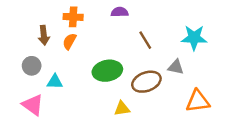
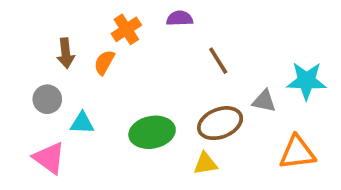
orange cross: (73, 17) -> (126, 29), moved, turned -36
cyan star: (194, 38) -> (306, 81), moved
green ellipse: (107, 71) -> (152, 132), moved
yellow triangle: (122, 109) -> (205, 164), moved

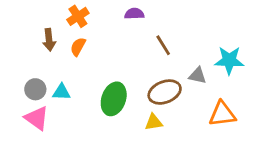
orange cross: (126, 29) -> (78, 16), moved
gray circle: (47, 99) -> (35, 89), moved
green ellipse: (152, 132) -> (114, 99), turned -60

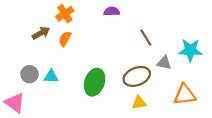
brown arrow: (49, 40) -> (41, 33), turned -114
brown line: (163, 45) -> (146, 38), moved
pink triangle: (37, 118) -> (15, 103), moved
yellow triangle: (154, 122) -> (139, 103), moved

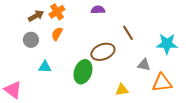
brown arrow: (41, 33) -> (36, 16), moved
gray triangle: (164, 63) -> (144, 65), moved
gray circle: (29, 74) -> (31, 40), moved
brown ellipse: (137, 76) -> (103, 52), moved

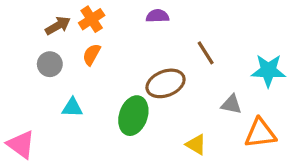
yellow triangle: (122, 90) -> (196, 145), turned 40

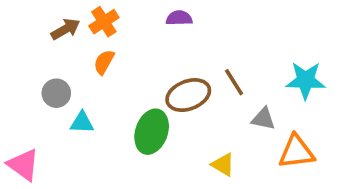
brown line: (206, 53) -> (234, 82), moved
gray circle: (50, 64) -> (56, 93), moved

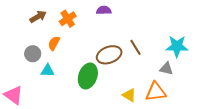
orange cross: (104, 22) -> (68, 19), moved
orange semicircle: (104, 62) -> (54, 43), moved
gray triangle: (263, 119) -> (166, 69), moved
orange triangle: (296, 152) -> (156, 92), moved

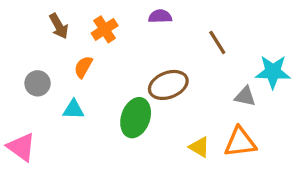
brown arrow: (38, 17) -> (59, 26), turned 91
brown line: (136, 47) -> (217, 42), moved
gray circle: (33, 54) -> (38, 83), moved
gray triangle: (166, 69) -> (245, 96), moved

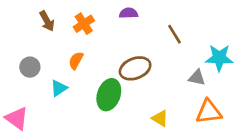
orange semicircle: (83, 67) -> (76, 60), moved
cyan triangle: (73, 109) -> (59, 88), turned -36
orange triangle: (240, 142) -> (209, 112), moved

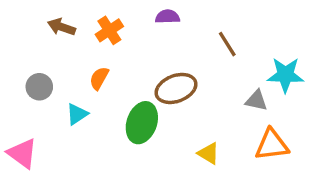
brown arrow: (47, 21) -> (62, 27), turned 138

